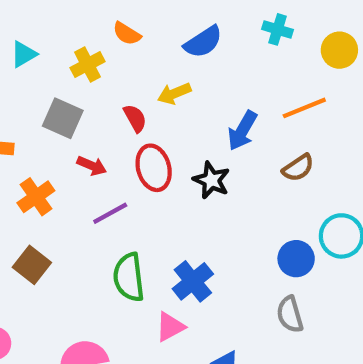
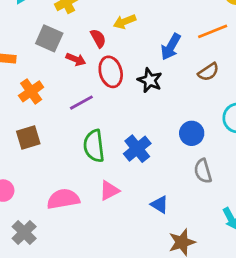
red arrow: (92, 166) -> (76, 59), moved
blue circle: (296, 259) -> (192, 133), moved
brown square: (32, 265) -> (28, 138), turned 35
pink triangle: (170, 327) -> (109, 191), moved

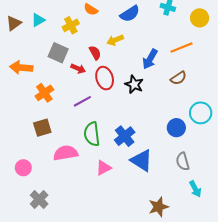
blue circle: (192, 133) -> (176, 128), moved
gray semicircle: (203, 171) -> (183, 161), moved
pink semicircle: (63, 199) -> (66, 153), moved
blue triangle: (160, 205) -> (142, 160), moved, size x1.6

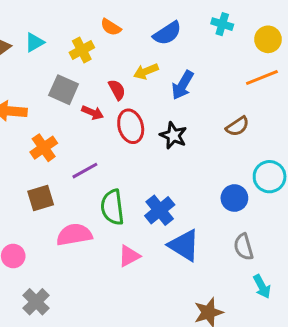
orange line: (182, 47) -> (262, 77), moved
blue arrow: (150, 59) -> (183, 85), moved
purple line: (82, 101) -> (85, 171), moved

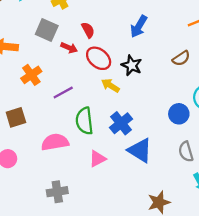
yellow arrow: (146, 71) -> (110, 85), moved, turned 54
red ellipse: (131, 126) -> (99, 58), turned -35
brown square: (41, 198) -> (16, 117), moved
gray cross: (36, 302) -> (57, 192), moved, turned 36

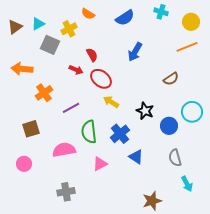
gray square: (47, 30) -> (50, 45), moved
black star: (132, 65) -> (145, 111), moved
blue triangle: (140, 150) -> (136, 157), size x0.7

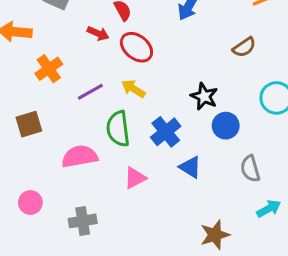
yellow arrow: (111, 102) -> (133, 89), moved
blue circle: (169, 126) -> (226, 126), moved
pink circle: (24, 164) -> (30, 203), moved
cyan arrow: (187, 184) -> (269, 209), turned -91

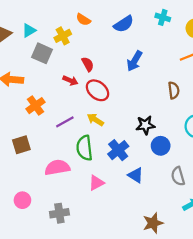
brown semicircle: (244, 47) -> (174, 90), turned -63
black star: (204, 96) -> (145, 125), turned -30

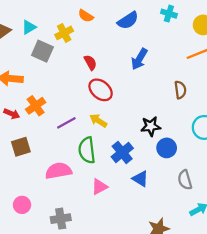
red arrow: (70, 81) -> (12, 114), moved

